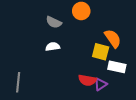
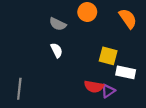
orange semicircle: (113, 38) -> (128, 19), moved
white semicircle: (53, 47) -> (57, 50), turned 72

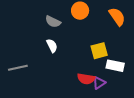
yellow square: (108, 56) -> (99, 51), turned -30
gray line: (19, 89) -> (18, 68), moved, turned 72

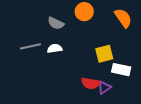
white semicircle: (52, 46) -> (55, 48), turned -72
gray line: (18, 68) -> (30, 46), moved

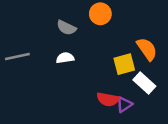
orange semicircle: (123, 18) -> (147, 49), moved
gray line: (30, 46) -> (17, 57), moved
white rectangle: (121, 70) -> (144, 83), turned 30

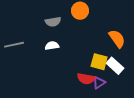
gray semicircle: (66, 28) -> (53, 22), turned -35
yellow square: (124, 64) -> (99, 62), moved, turned 30

